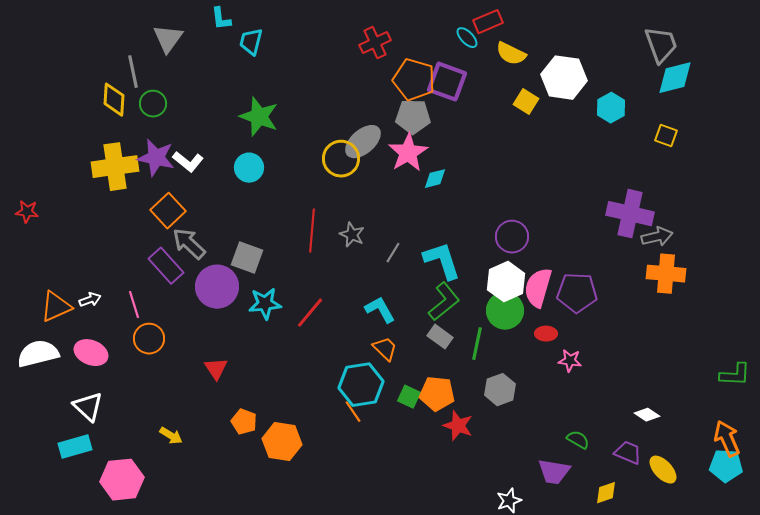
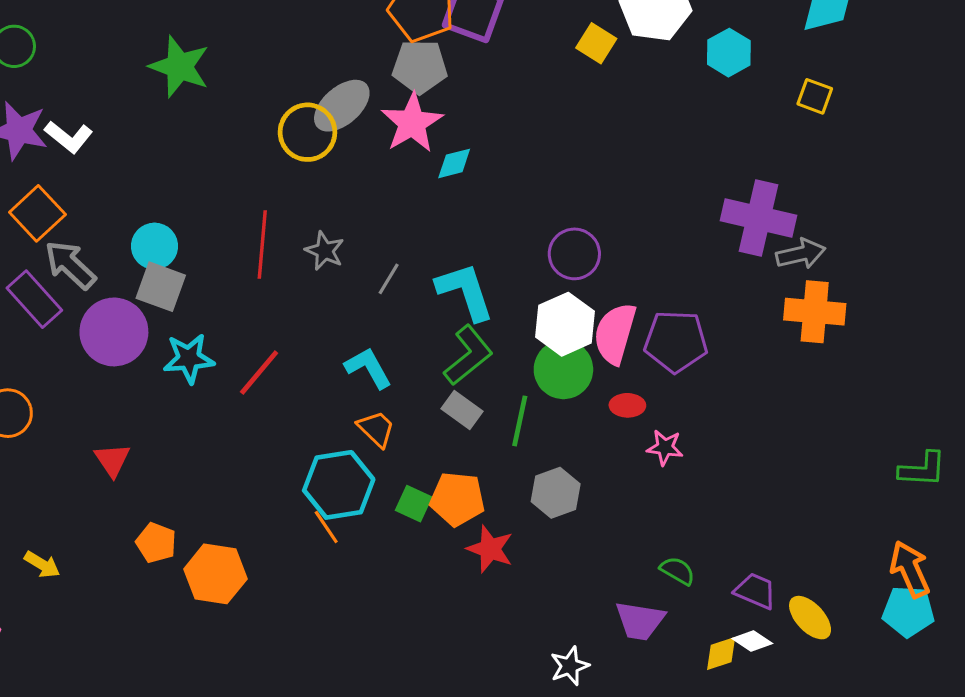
cyan circle: (249, 168) -> (155, 246), moved
white diamond: (647, 415) -> (752, 641), moved

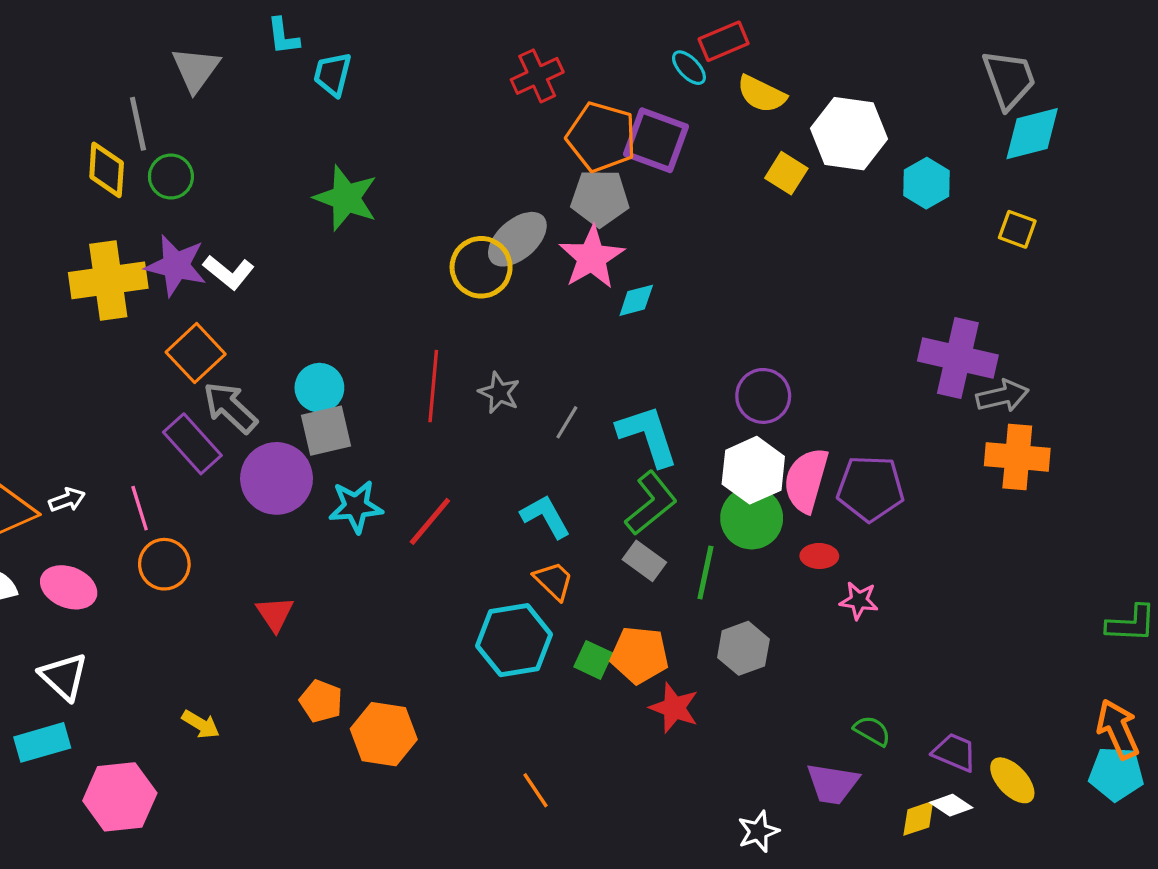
gray square: (161, 287) -> (326, 431), turned -33
orange line: (326, 527) -> (536, 790), moved

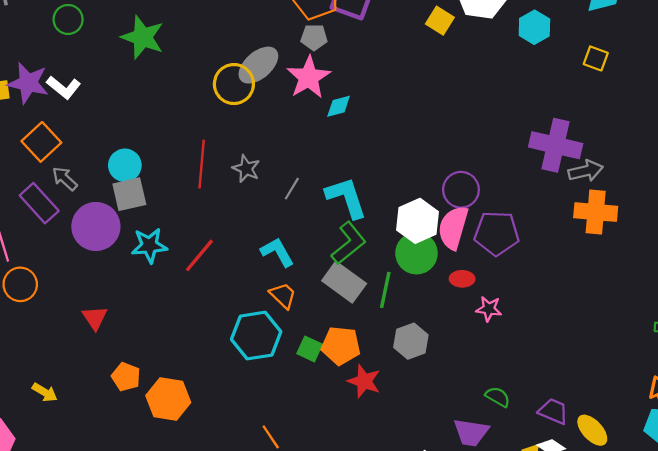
green circle: (171, 177) -> (68, 19), moved
gray pentagon: (600, 198) -> (314, 37), size x0.7
purple circle: (763, 396) -> (461, 190), moved
gray arrow: (230, 407) -> (65, 179), size x0.7
gray rectangle: (644, 561) -> (344, 282), size x1.5

